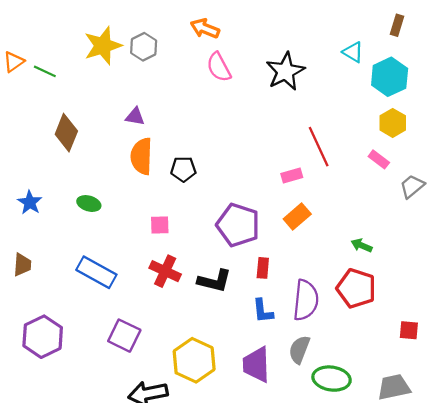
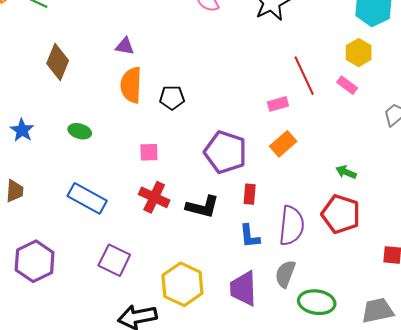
yellow hexagon: (393, 123) -> (359, 53), moved
pink rectangle: (379, 159) -> (347, 85), moved

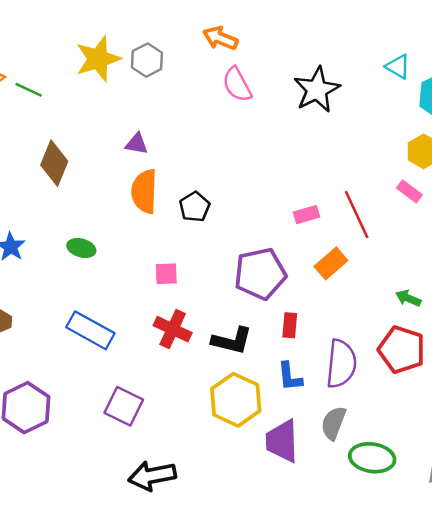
red line: (304, 76) -> (357, 215), moved
black pentagon: (172, 98) -> (195, 207), turned -30
pink rectangle: (278, 104) -> (307, 215), moved
purple pentagon: (225, 152) -> (260, 274), turned -30
yellow hexagon: (182, 284) -> (236, 400), moved

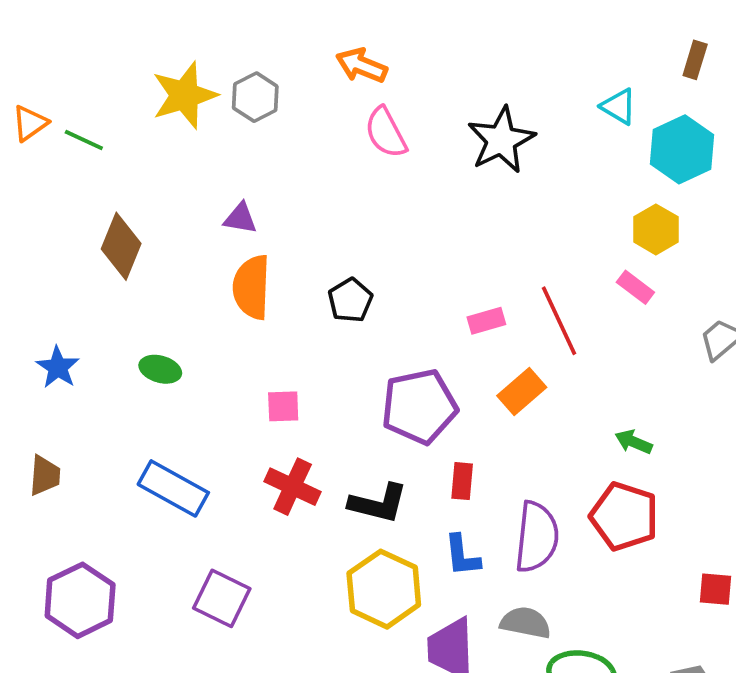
black pentagon: (195, 207) -> (350, 300), moved
gray semicircle: (334, 423) -> (525, 623), turned 80

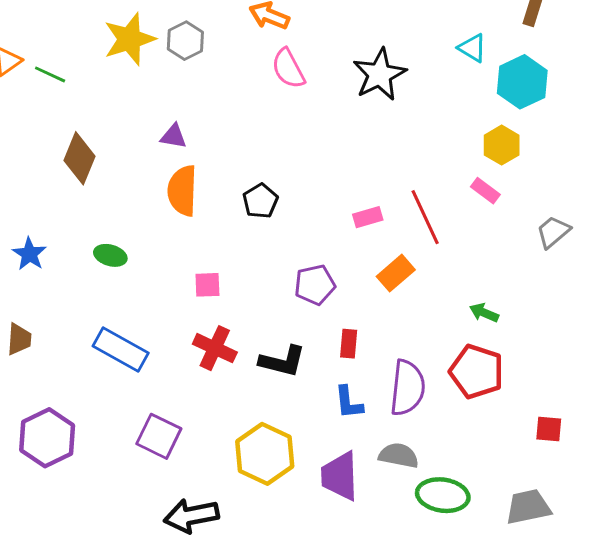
purple pentagon: (419, 406) -> (315, 285), size x0.7
yellow hexagon: (384, 589) -> (265, 454), moved

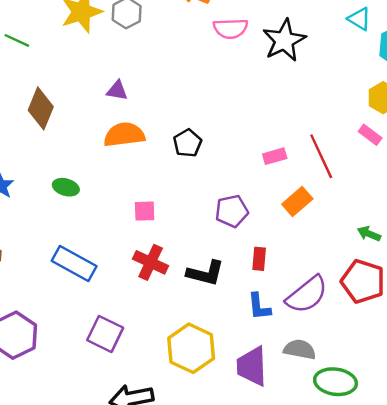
pink semicircle: (288, 69) -> (230, 28), moved, turned -64
orange semicircle: (182, 191) -> (124, 135), turned 81
purple semicircle: (407, 388) -> (307, 295), turned 45

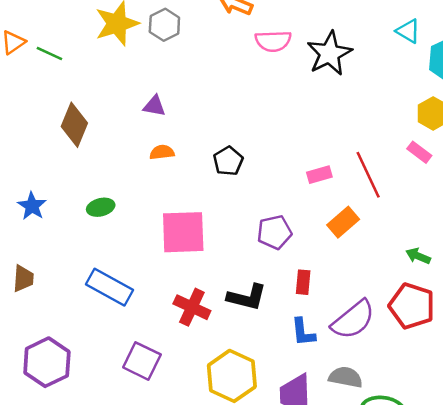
orange semicircle: (124, 135) -> (162, 152), size x0.6
green ellipse: (66, 187) -> (101, 207), turned -30
pink square: (145, 211) -> (183, 232), size x2.0
red cross: (151, 262) -> (192, 307), moved

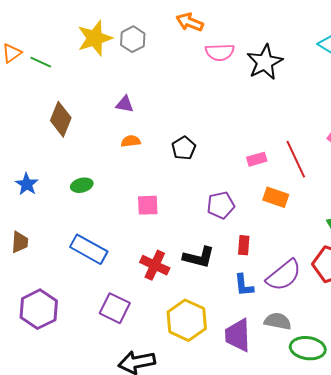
orange rectangle: (343, 222) -> (276, 197), turned 60
pink square: (183, 232) -> (148, 205), size x0.6

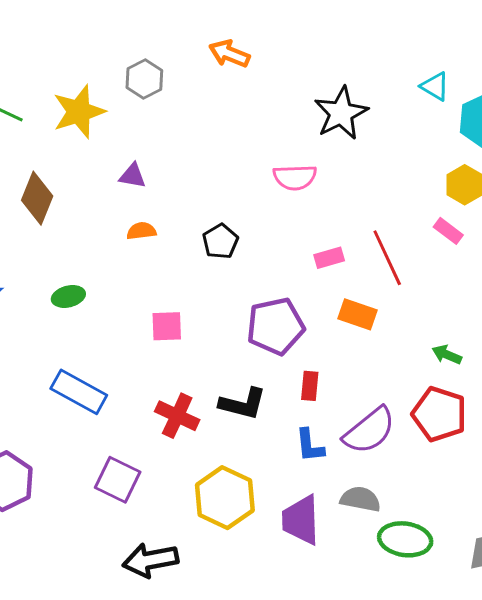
yellow star: (95, 38) -> (79, 112), moved
pink semicircle: (220, 52) -> (295, 177), moved
purple pentagon: (221, 205) -> (275, 326), size x1.4

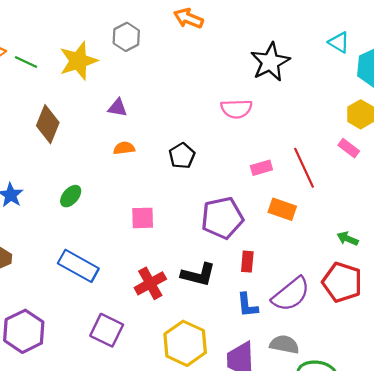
green ellipse: (68, 296) -> (71, 196), turned -35
red cross: (177, 416) -> (150, 283), turned 36

